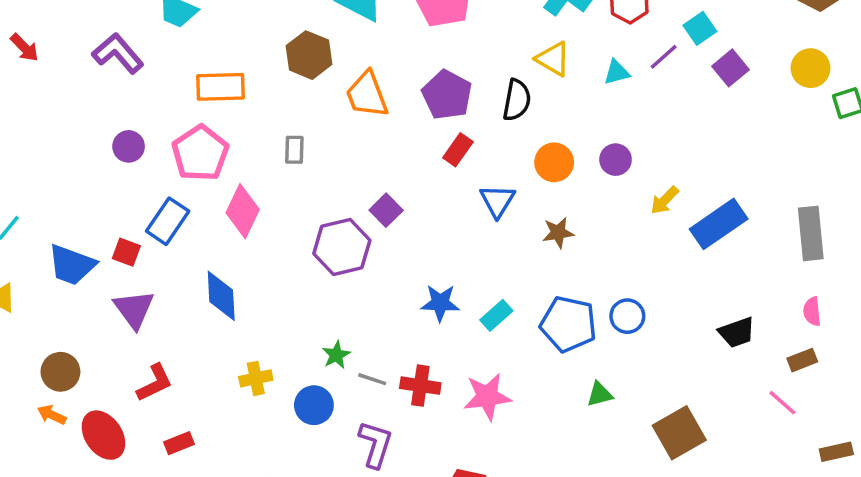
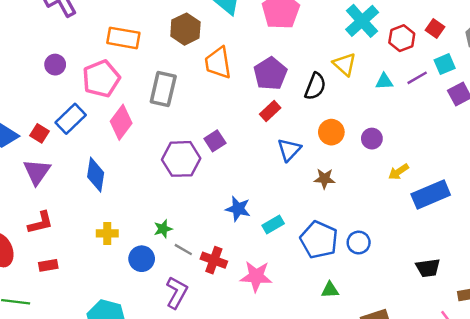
gray rectangle: (294, 150) -> (163, 89), size x1.8

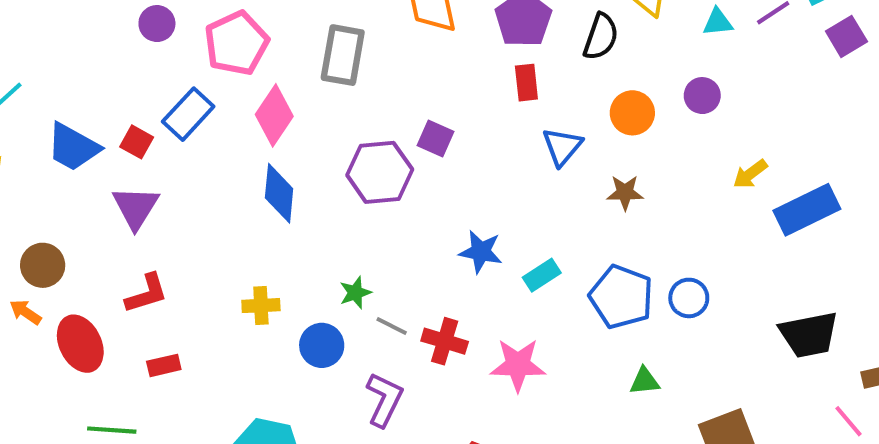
red rectangle: (270, 111) -> (526, 83), turned -50
purple circle: (372, 139) -> (702, 96), moved
purple square: (215, 141) -> (435, 138), turned -30
blue diamond: (96, 175) -> (279, 193), moved
black trapezoid: (428, 268) -> (809, 335), size x1.4

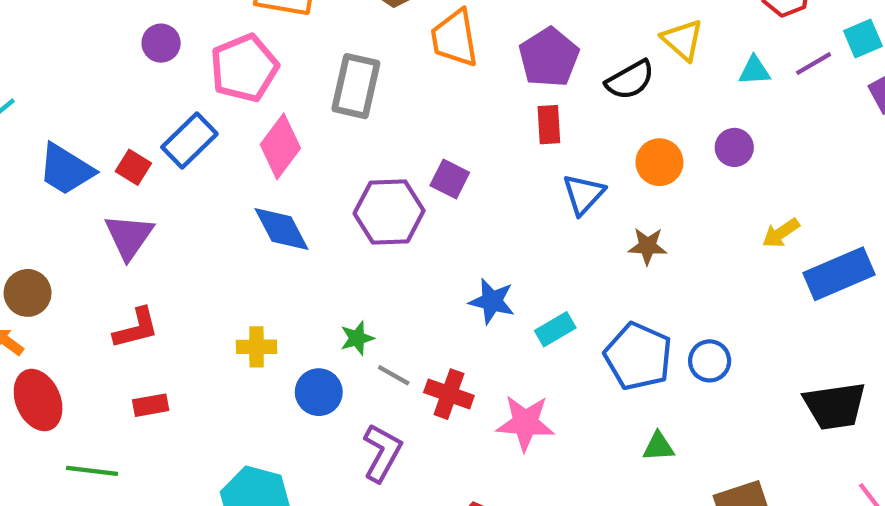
black semicircle: (601, 37) -> (630, 80), turned 39
blue diamond: (279, 193) -> (282, 229), turned -36
red ellipse: (80, 344) -> (38, 400), moved

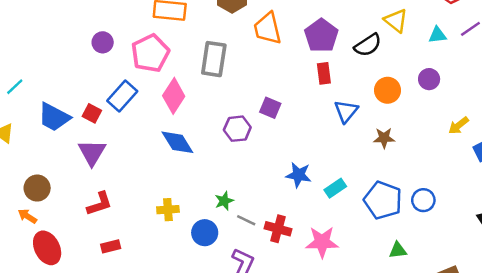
purple hexagon: (389, 212) -> (237, 129), size x0.7

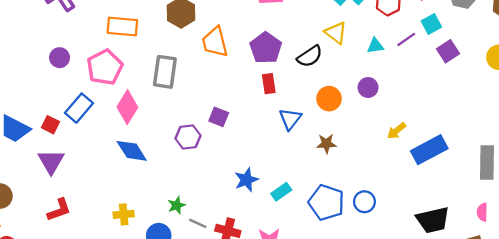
blue star: (299, 175) -> (246, 180), turned -30

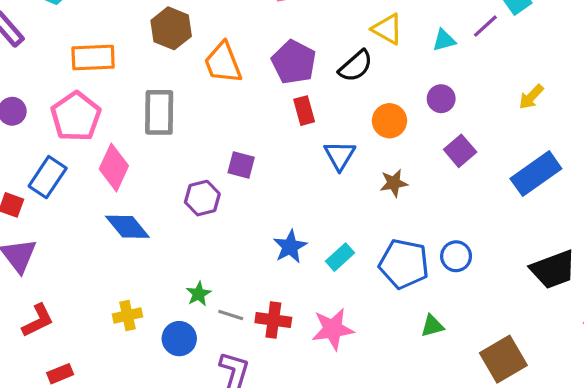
purple square: (448, 51) -> (460, 151), moved
yellow arrow: (397, 131) -> (531, 97), moved

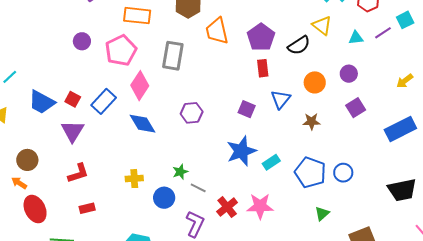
purple square: (241, 165) -> (247, 109), moved
blue rectangle: (48, 177) -> (104, 101), moved
blue star: (290, 247) -> (241, 151), size x1.4
red cross: (273, 320) -> (227, 207), moved, turned 35
green triangle: (432, 326) -> (322, 214), turned -35

